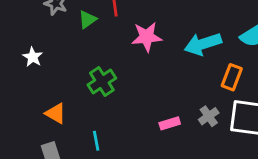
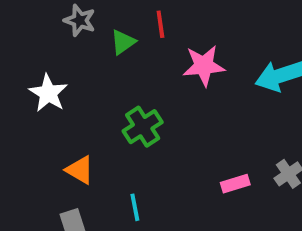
white star: (33, 57) -> (48, 93), size x1.4

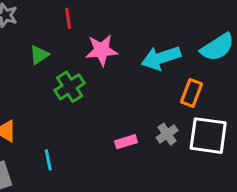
green triangle: (123, 42) -> (39, 55), moved
green cross: (143, 127) -> (70, 87), moved

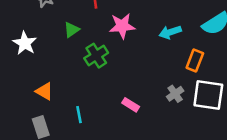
cyan arrow: (161, 58) -> (170, 32), size x0.7
pink rectangle: (126, 142) -> (131, 105), moved, turned 49

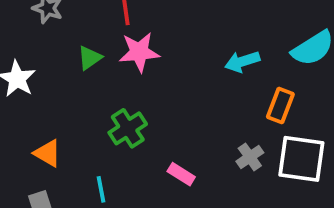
pink star: (122, 26) -> (139, 52), moved
green cross: (96, 56) -> (128, 128), moved

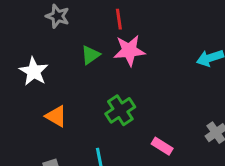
orange triangle: (48, 153) -> (56, 116), moved

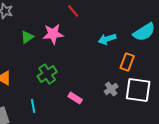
red line: (119, 19) -> (73, 11), moved, turned -32

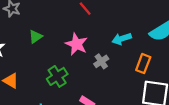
pink star: (53, 34) -> (76, 44), moved, turned 30
gray cross: (111, 89) -> (101, 61), moved

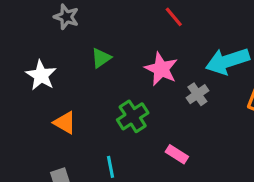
cyan arrow: (122, 39) -> (227, 61), size x1.5

